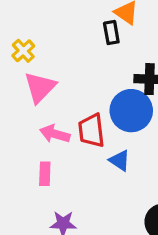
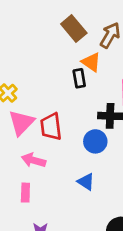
blue circle: (131, 111) -> (95, 141), size x0.7
red trapezoid: (91, 131) -> (51, 127), moved

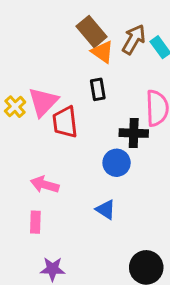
orange triangle: (91, 62) -> (102, 52), moved
pink triangle: (21, 123) -> (43, 102), moved
red trapezoid: (51, 127) -> (65, 122), moved

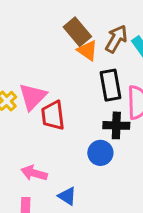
black rectangle: (98, 89) -> (111, 85), moved, size x1.5
blue triangle: (106, 210) -> (67, 196), moved

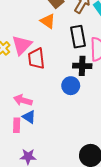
orange triangle: (87, 50) -> (48, 21), moved
blue triangle: (67, 196) -> (29, 117), moved

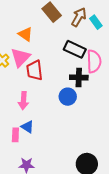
orange triangle: (48, 21) -> (25, 34), moved
black rectangle: (78, 37) -> (75, 49), turned -55
pink arrow: (23, 100) -> (23, 101), moved, turned -102

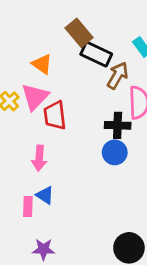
brown arrow: (79, 17) -> (118, 75), moved
black rectangle: (75, 49) -> (96, 54), moved
blue circle: (68, 97) -> (115, 152), moved

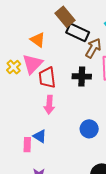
black cross: (118, 125) -> (82, 76), moved
blue circle: (115, 152) -> (89, 129), moved
pink arrow: (39, 158) -> (49, 105), moved

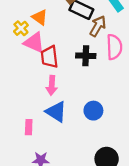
pink triangle: (32, 64) -> (34, 43), turned -50
yellow cross: (14, 67) -> (21, 28), moved
blue triangle: (40, 136) -> (56, 112), moved, size x1.5

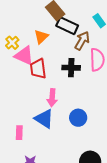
orange triangle: (40, 17) -> (41, 37), moved, turned 42
pink arrow: (52, 85) -> (52, 98), moved

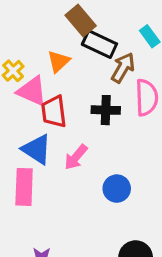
pink arrow: (52, 98) -> (76, 157), turned 36
blue triangle: (44, 119) -> (37, 149), moved
pink rectangle: (19, 133) -> (24, 187), moved, size x1.6

